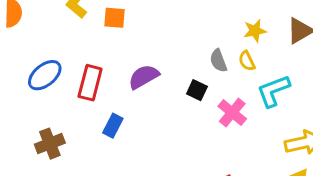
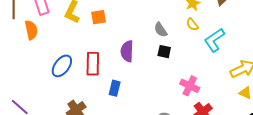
gray semicircle: (218, 61) -> (161, 30), moved
purple semicircle: (144, 77) -> (127, 51), turned -45
pink cross: (232, 113) -> (190, 86), moved

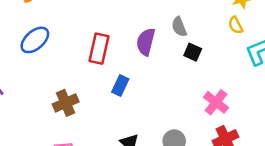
gray semicircle: (161, 30) -> (179, 27), moved
blue ellipse: (62, 66) -> (35, 40), moved

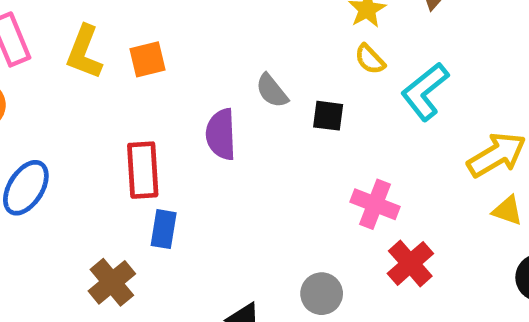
black square: (193, 52) -> (328, 116), moved
blue rectangle: (120, 85) -> (164, 229), moved

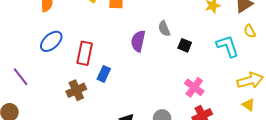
yellow semicircle: (370, 59) -> (250, 31), moved
cyan L-shape: (425, 92) -> (228, 46), turned 95
red rectangle: (143, 170) -> (85, 53), moved

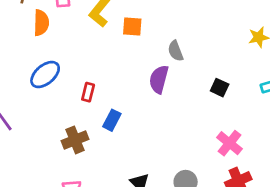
gray semicircle: (164, 29) -> (176, 51), moved
red rectangle: (85, 53) -> (88, 92), size x0.6

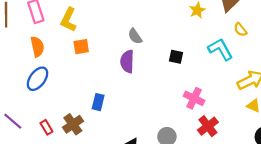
orange semicircle: (41, 23) -> (37, 47), moved
orange square: (132, 26) -> (81, 47), moved
red rectangle: (88, 92) -> (46, 127), moved, turned -32

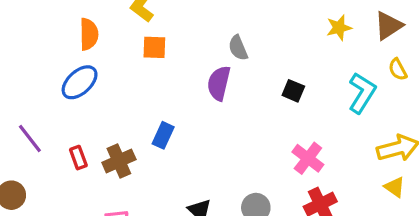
cyan L-shape: (220, 49) -> (362, 93), turned 50

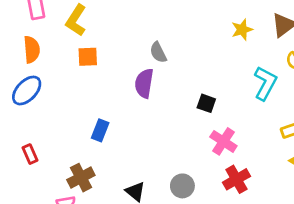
black square: (293, 91) -> (206, 103), moved
brown cross: (119, 161) -> (81, 178), moved

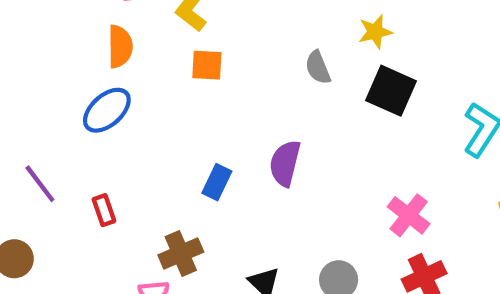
yellow star: (242, 30) -> (375, 32), moved
purple semicircle: (144, 83) -> (285, 163), moved
black square: (206, 103) -> (391, 91), moved, size x1.6

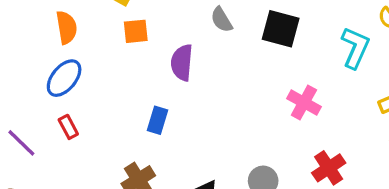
purple semicircle: (285, 163) -> (182, 63), moved
red rectangle: (104, 210) -> (68, 127), moved
pink cross: (409, 215) -> (304, 103), moved

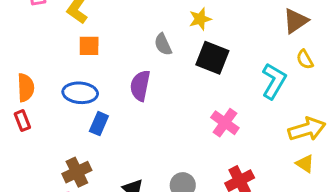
orange semicircle: (67, 27) -> (26, 88), moved
purple semicircle: (182, 63) -> (140, 86), moved
blue ellipse: (64, 78) -> (80, 93), moved, turned 48

